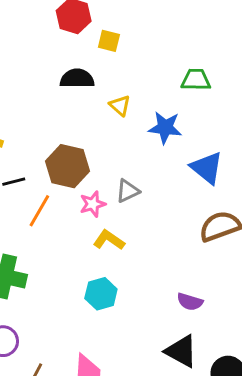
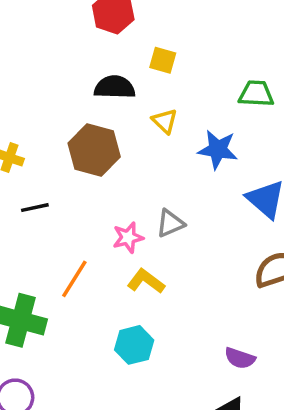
yellow square: (109, 41) -> (163, 60), moved
brown hexagon: (67, 166) -> (94, 150), moved
orange line: (39, 211) -> (74, 279), moved

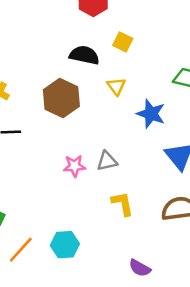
orange line: (74, 279) -> (21, 250), moved
yellow L-shape: (146, 281) -> (122, 204), moved, turned 32

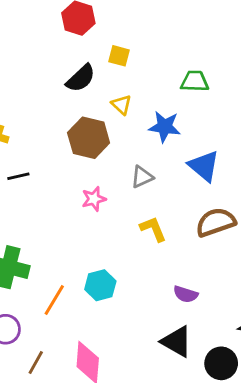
black semicircle: (84, 55) -> (81, 78), turned 136
brown hexagon: (61, 98) -> (89, 138), moved
gray triangle: (107, 161) -> (142, 177), moved

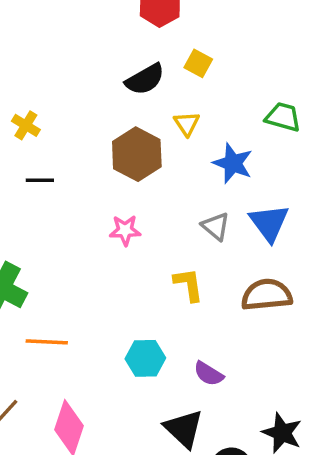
gray triangle: (142, 177) -> (216, 226), moved, turned 50
cyan hexagon: (100, 285) -> (145, 358), moved
orange line: (54, 300) -> (47, 342), turned 48

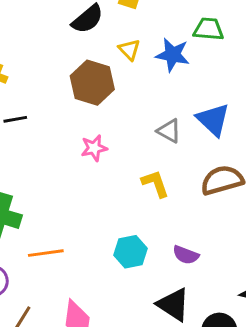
blue star: (233, 163) -> (173, 55), moved

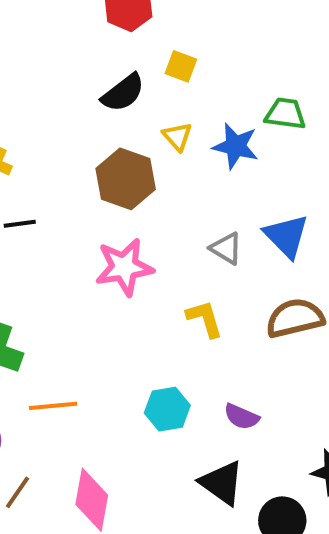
pink star: (94, 148) -> (124, 267), size x1.6

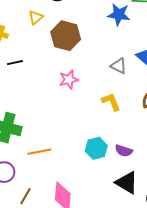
yellow triangle: (177, 136) -> (36, 17), moved, turned 35
pink star: (124, 267) -> (69, 80), size x0.7
purple semicircle: (241, 417) -> (124, 151), moved

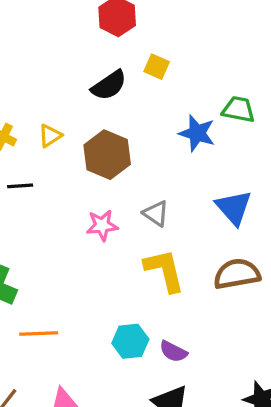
yellow triangle: (36, 17) -> (50, 136), moved
gray triangle: (119, 66) -> (156, 213), moved
yellow L-shape: (111, 102) -> (164, 270), size x1.4

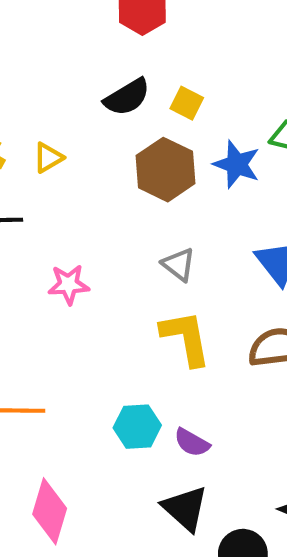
yellow square: (157, 67) -> (187, 103), moved
brown hexagon: (107, 155) -> (165, 170), moved
pink star: (102, 225) -> (69, 284), moved

